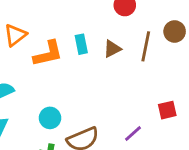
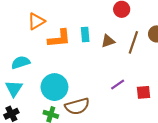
cyan circle: (50, 118) -> (54, 87), size x1.6
purple line: (133, 133) -> (118, 85), moved

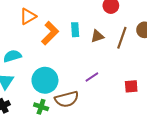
orange L-shape: (59, 38) -> (50, 33), turned -40
purple line: (118, 85) -> (92, 77), moved

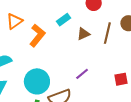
cyan rectangle: (75, 30) -> (63, 20), moved, turned 64

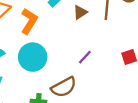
cyan circle: (37, 81) -> (33, 57), moved

